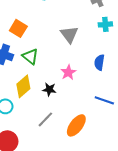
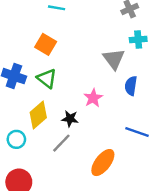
orange square: (18, 28) -> (46, 44), moved
gray triangle: (69, 34) -> (114, 59), moved
gray line: (45, 119) -> (61, 143), moved

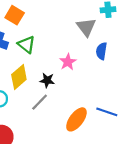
orange square: (46, 44) -> (15, 15), moved
blue line: (137, 132) -> (107, 112), moved

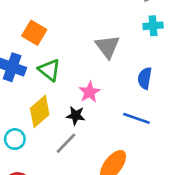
gray triangle: (86, 27) -> (107, 46), moved
pink star: (68, 62) -> (89, 92), moved
blue line: (107, 112) -> (136, 118), moved

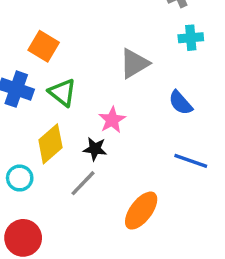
gray triangle: (107, 46) -> (134, 63), turned 36
blue semicircle: (145, 78) -> (180, 103), turned -50
blue line: (136, 118) -> (191, 161), moved

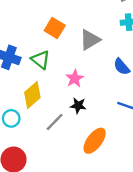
orange square: (44, 46) -> (55, 28), moved
black star: (95, 149) -> (78, 106), moved

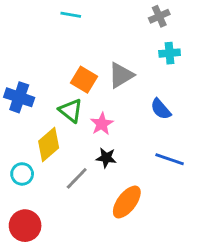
orange square: (55, 28) -> (84, 80), moved
green triangle: (41, 60) -> (71, 111), moved

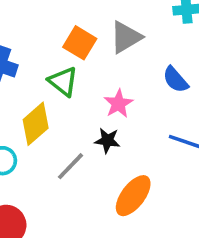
pink star: (102, 124) -> (118, 104), moved

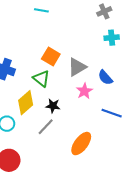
gray triangle: (126, 37) -> (77, 67), moved
pink star: (118, 104) -> (84, 91), moved
black star: (107, 140) -> (53, 106), moved

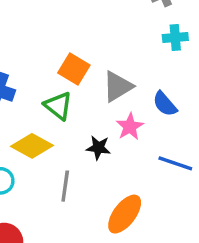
yellow diamond: (26, 103) -> (32, 146), turned 70
black star: (53, 106) -> (98, 148), moved
gray line: (46, 127) -> (65, 186), turned -36

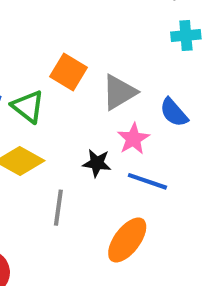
green triangle: (58, 106) -> (28, 106), moved
blue line: (175, 163) -> (147, 181), moved

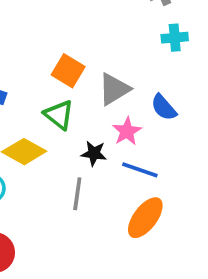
green triangle: (28, 106) -> (59, 115), moved
gray line: (58, 208) -> (77, 194), moved
orange ellipse: (127, 240) -> (145, 218), moved

